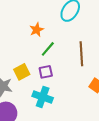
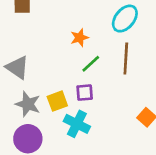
brown line: (81, 54) -> (126, 58), moved
yellow square: (22, 72) -> (57, 101), moved

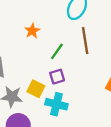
orange star: (80, 38) -> (32, 31), moved
yellow square: (57, 101) -> (36, 89), turned -30

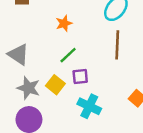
green line: (57, 51) -> (68, 55), moved
cyan cross: (56, 104) -> (89, 106), moved

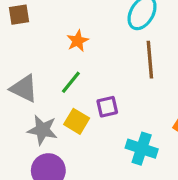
green line: (68, 55) -> (71, 82), moved
cyan cross: (89, 106) -> (142, 149), moved

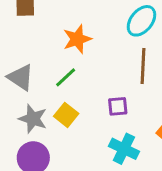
orange star: (78, 41) -> (77, 39), size x1.4
purple square: (107, 107) -> (118, 106), moved

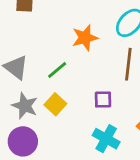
orange star: (77, 39) -> (85, 38), moved

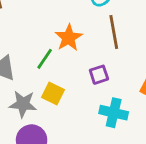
orange star: (85, 38) -> (69, 38), moved

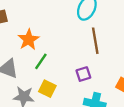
orange star: (69, 38) -> (29, 40), moved

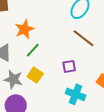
brown line: (95, 41) -> (84, 38), turned -50

